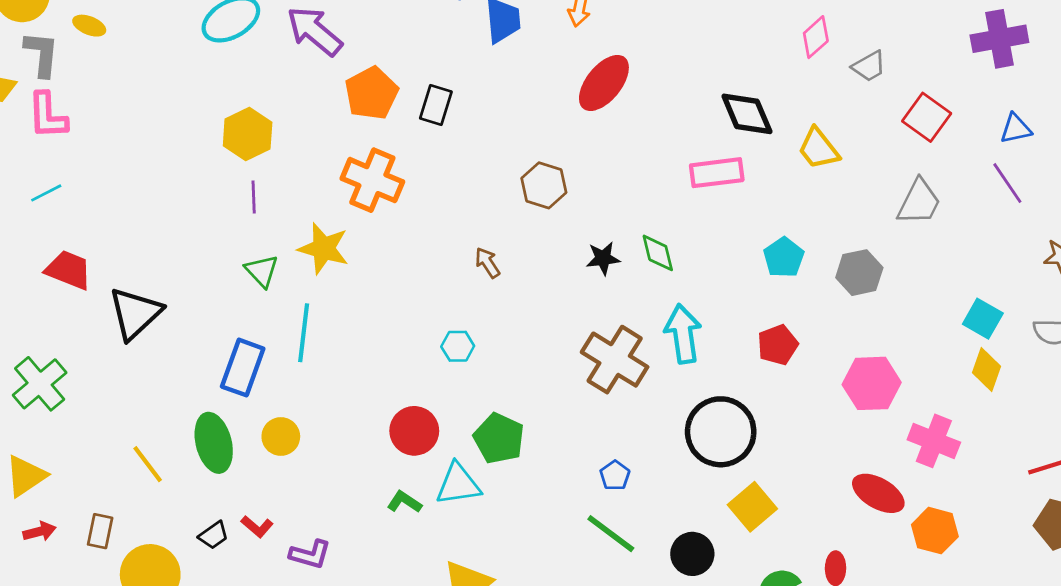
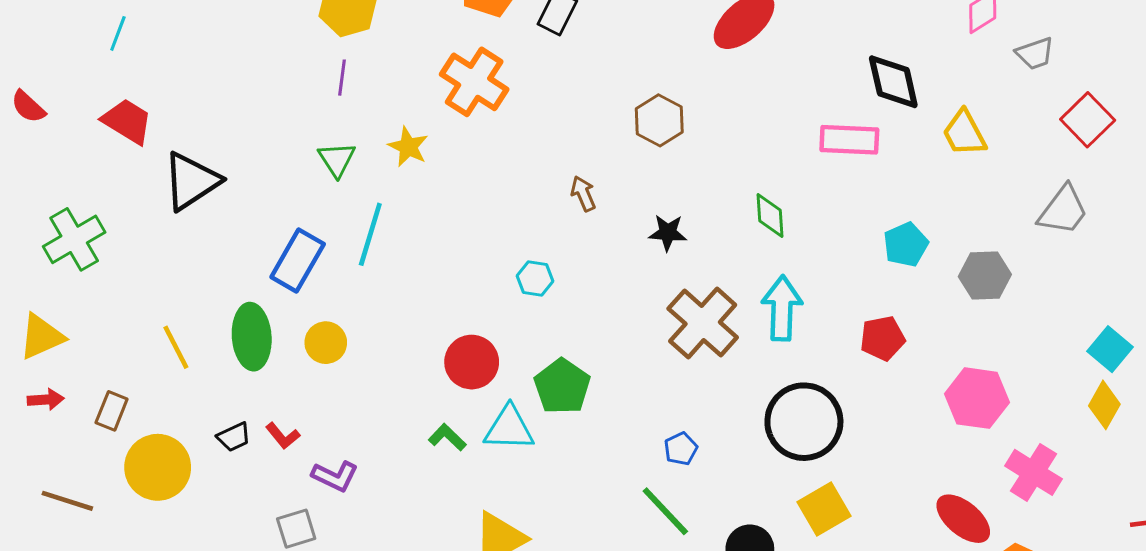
cyan line: (46, 193) -> (118, 33), turned -52
yellow star: (324, 248) -> (408, 147), size x0.7
black star: (603, 258) -> (668, 233), moved

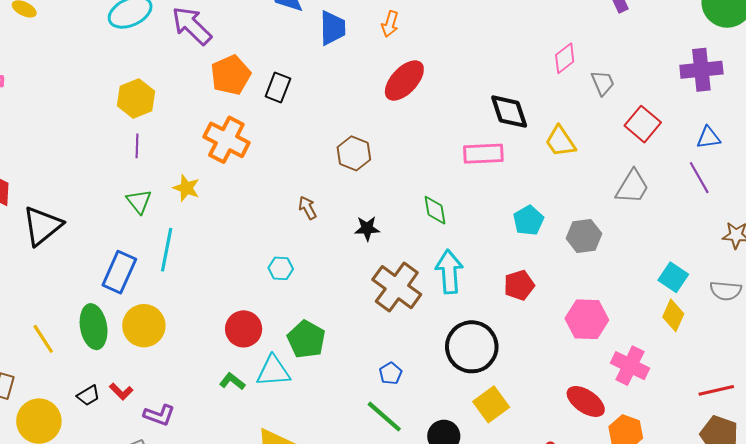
gray trapezoid: (1035, 53) -> (603, 83), turned -88
yellow circle: (326, 343) -> (144, 326), size x1.5

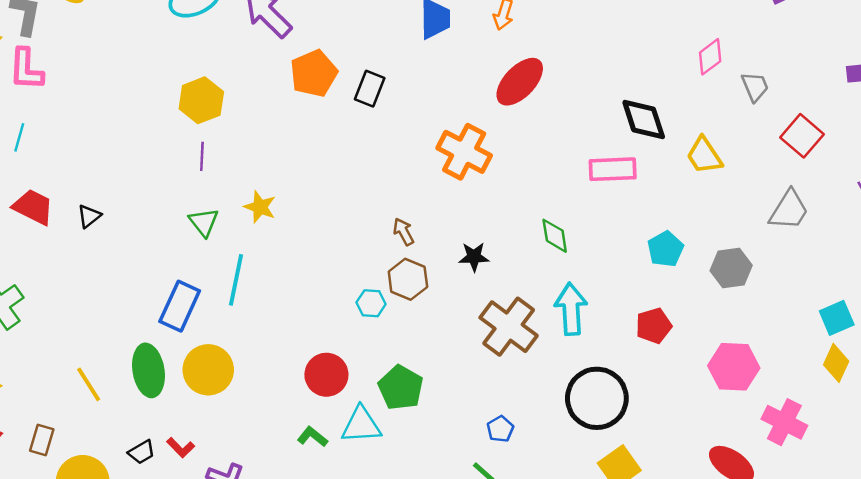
orange cross: (226, 140) -> (464, 152), moved
brown hexagon: (354, 153) -> (408, 279), moved
black triangle: (42, 226) -> (89, 216), moved, size x0.5
cyan square: (673, 277) -> (837, 318), turned 32

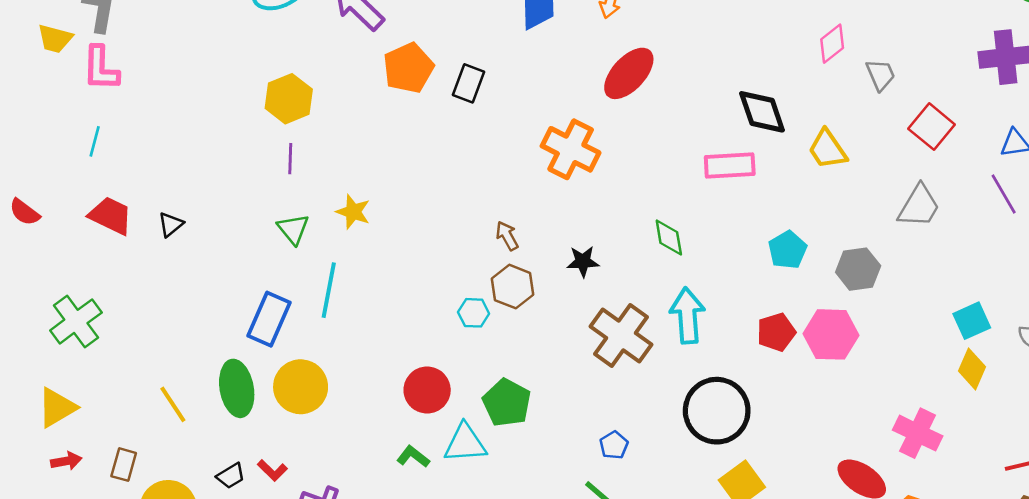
pink hexagon: (734, 367) -> (831, 334), moved

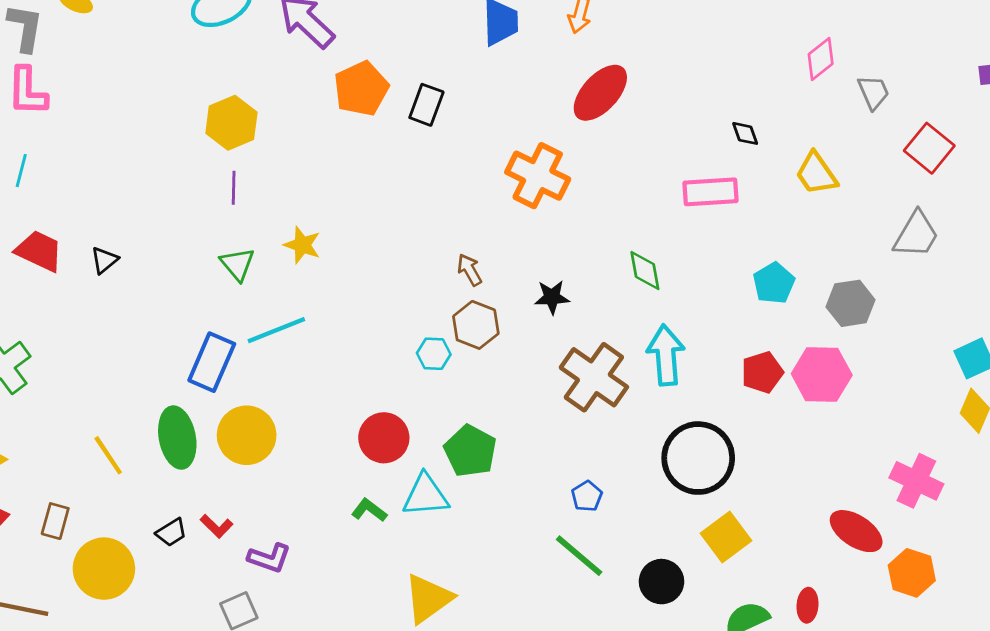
black diamond: (762, 112) -> (745, 133), size x0.5
cyan line: (329, 290) -> (276, 330), turned 58

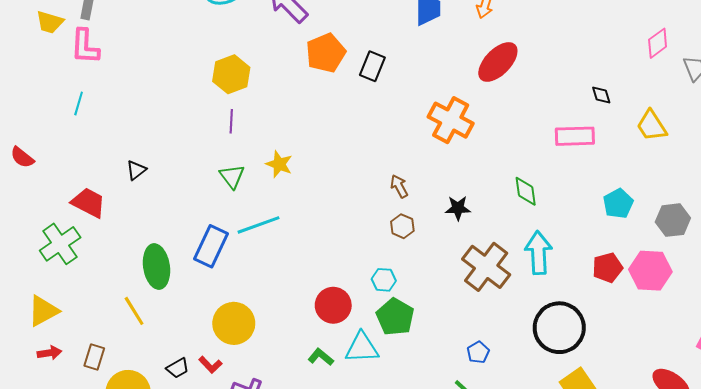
red trapezoid: (39, 251) -> (89, 203), moved
brown hexagon: (476, 325) -> (402, 226), size x0.7
cyan hexagon: (434, 354) -> (384, 280), moved
yellow circle: (247, 435) -> (234, 323), moved
green ellipse: (177, 438) -> (156, 267), moved

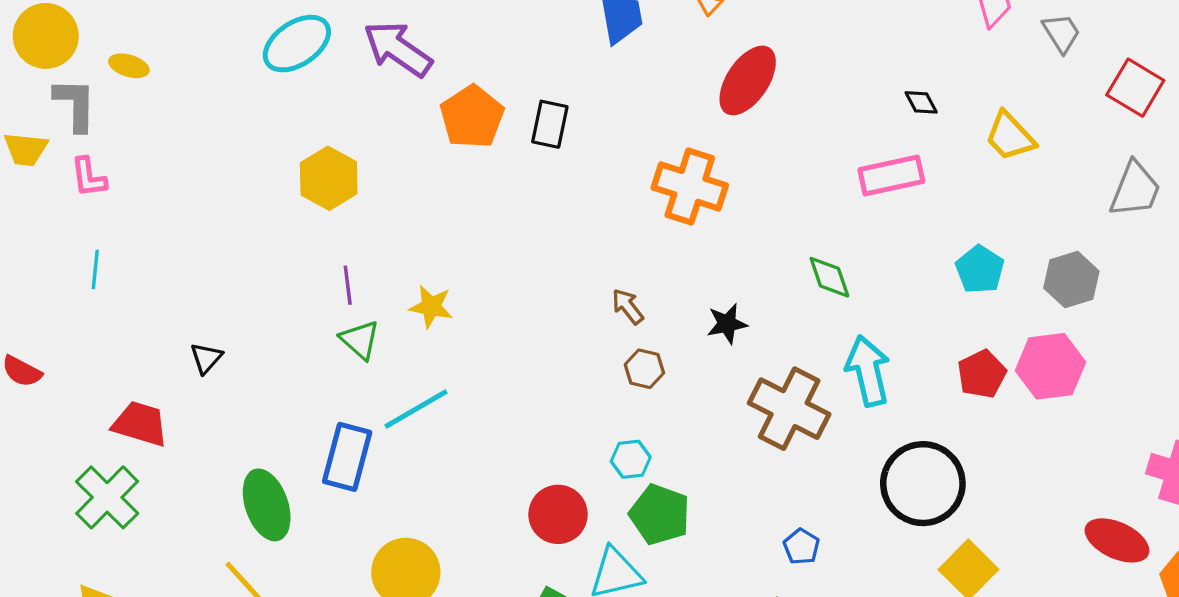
pink L-shape: (85, 46) -> (89, 177), size x0.7
purple line: (231, 121) -> (348, 285), moved

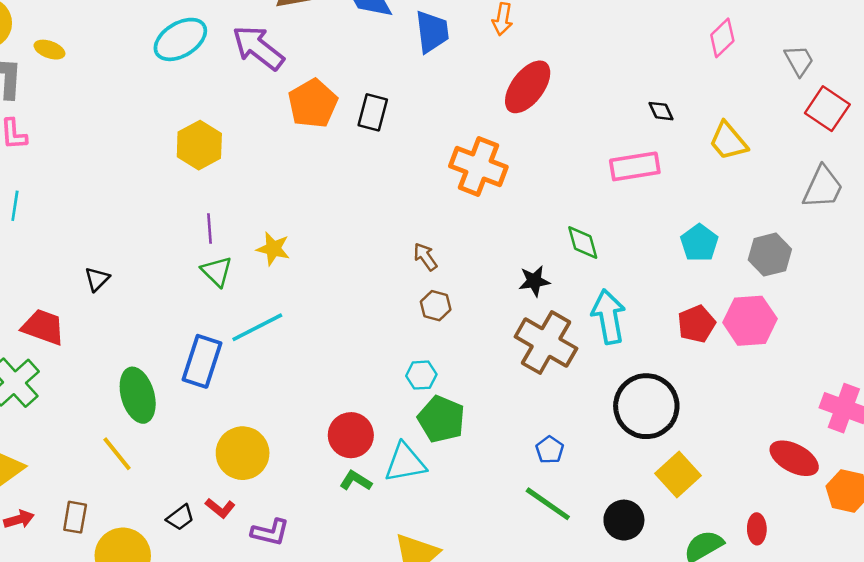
gray trapezoid: (1061, 33) -> (799, 60), moved
black star: (727, 324) -> (534, 281), moved
red circle: (558, 514) -> (351, 435), moved

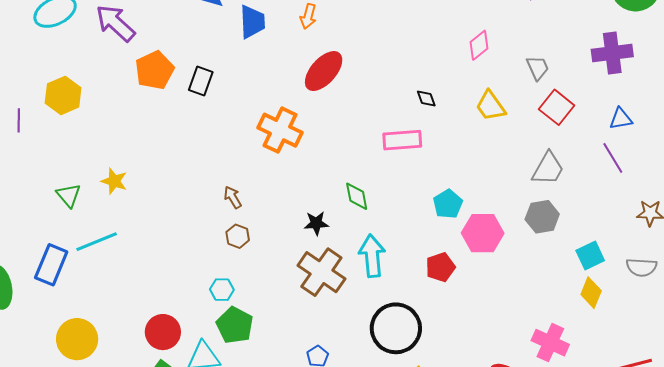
yellow trapezoid: (728, 141) -> (490, 106), moved
purple line: (210, 229) -> (19, 120), moved
gray hexagon: (770, 255) -> (542, 217), moved
pink hexagon: (750, 321) -> (483, 233), moved

